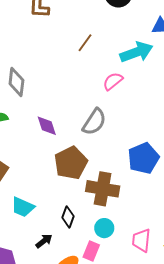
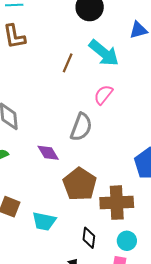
cyan arrow: (136, 52) -> (104, 53), moved, turned 72
gray semicircle: (94, 122) -> (81, 127), moved
cyan trapezoid: (23, 207) -> (44, 221), moved

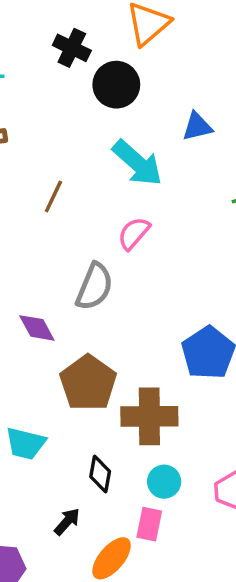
brown line: (68, 63) -> (53, 197), moved

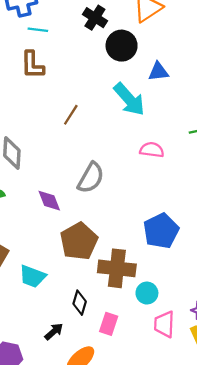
blue triangle: (197, 127) -> (158, 72), moved
pink semicircle: (134, 233) -> (152, 150), moved, turned 50
cyan circle: (164, 482) -> (147, 293), moved
pink rectangle: (149, 524) -> (109, 324), moved

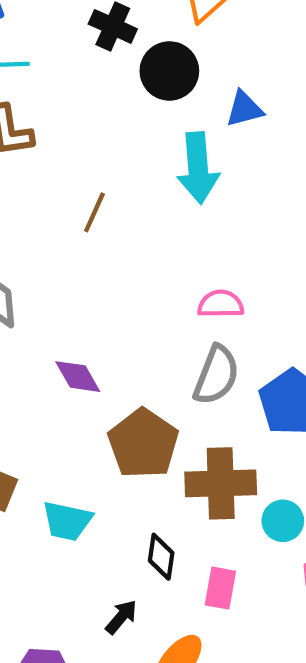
cyan arrow: (129, 99) -> (198, 168), turned 45
pink semicircle: (152, 150) -> (221, 304), moved
gray semicircle: (91, 178) -> (216, 375), moved

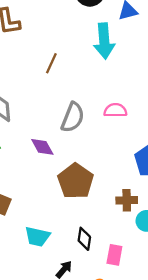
gray semicircle: (216, 375) -> (73, 117), moved
brown cross: (221, 483) -> (127, 200), moved, size x0.6
cyan trapezoid: (67, 521) -> (37, 237), moved

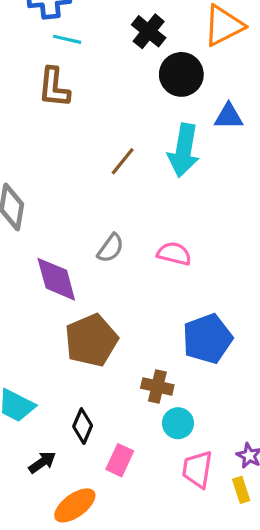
brown line: (51, 63) -> (123, 161), moved
gray semicircle: (73, 117) -> (111, 248), size x0.7
purple diamond: (42, 147) -> (56, 279), size x1.4

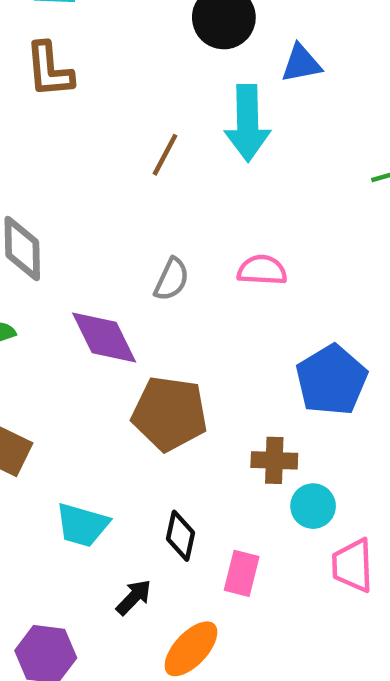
brown pentagon: (91, 340) -> (170, 414), turned -30

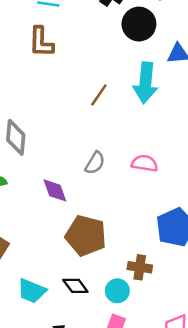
purple diamond: (104, 337) -> (55, 190), size x0.7
cyan circle: (313, 506) -> (117, 291), moved
black diamond: (181, 536) -> (75, 286), moved, turned -55

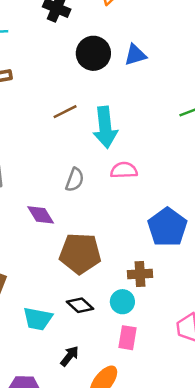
black circle: (139, 24) -> (93, 53), moved
cyan arrow: (145, 83) -> (105, 127), moved
brown line: (99, 95) -> (65, 112), turned 40

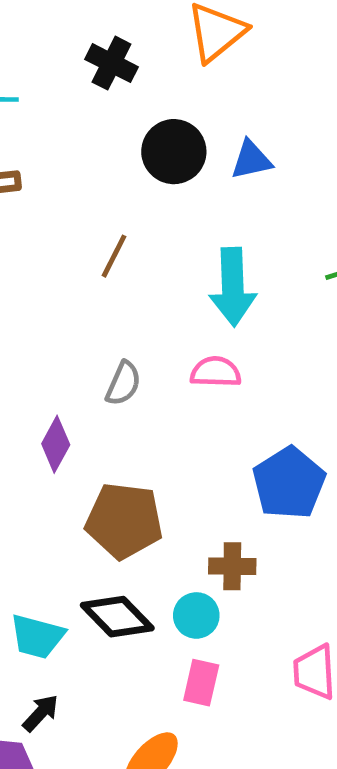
brown line: (65, 112) -> (114, 256), turned -40
cyan arrow: (105, 127) -> (233, 287), moved
purple diamond: (41, 215) -> (56, 444), turned 56
black diamond: (80, 305) -> (117, 617), size x1.4
black arrow: (70, 356) -> (41, 713), moved

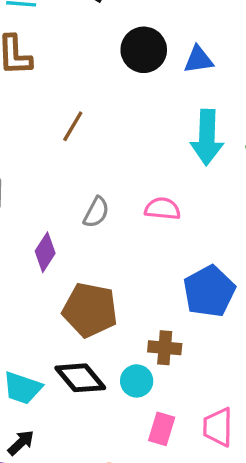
brown line: (114, 256) -> (73, 126), moved
cyan arrow: (233, 287) -> (207, 137), moved
pink rectangle: (201, 683) -> (162, 429), moved

